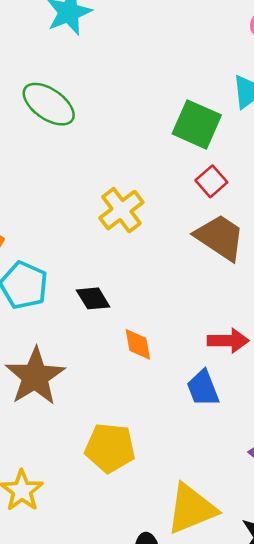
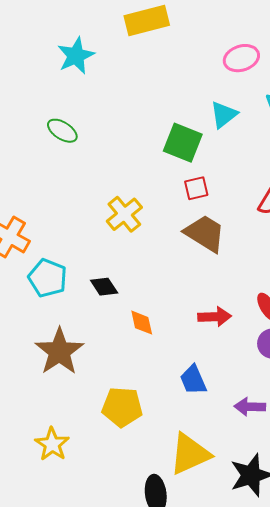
green ellipse: (49, 104) -> (62, 131), size x0.7
red square: (211, 181) -> (196, 188), turned 30
blue trapezoid: (203, 388) -> (193, 380), moved

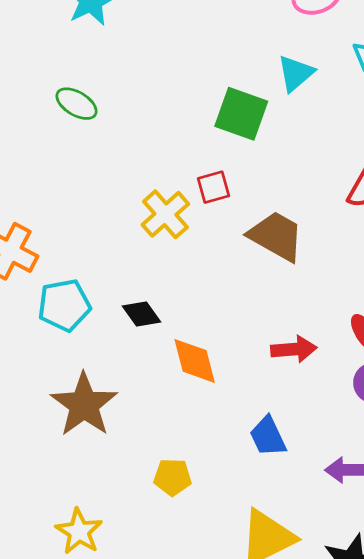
red square: (196, 188) -> (214, 187), moved
cyan pentagon: (48, 278) -> (64, 305), turned -30
orange diamond: (142, 323) -> (195, 361), size x1.4
yellow pentagon: (122, 407) -> (173, 477), size x0.7

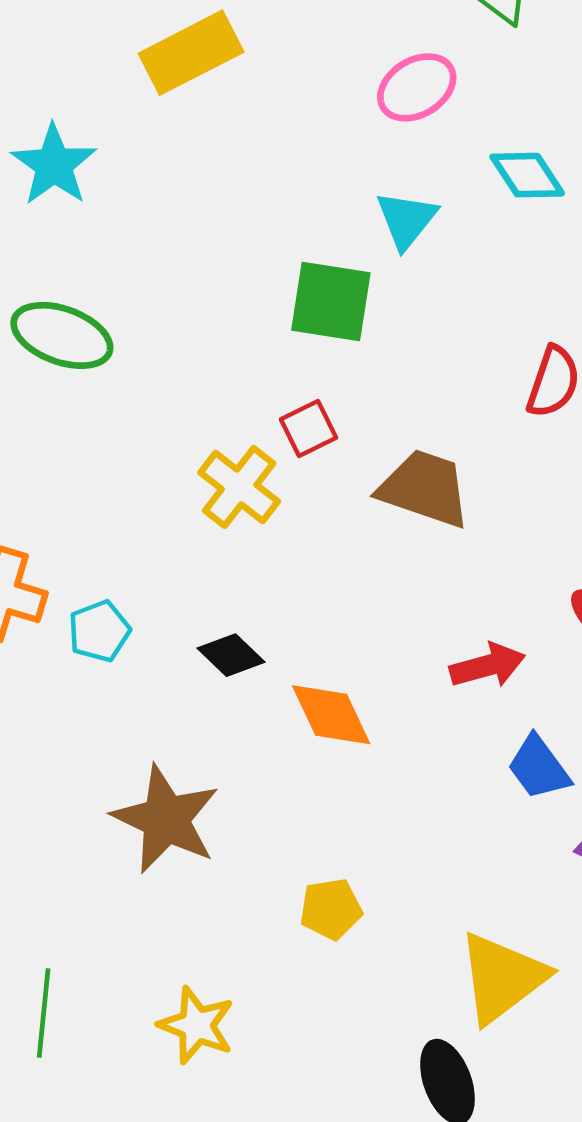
green ellipse: (76, 104) -> (62, 335), size x1.4
cyan pentagon: (64, 305) -> (99, 631), moved, size x0.7
blue trapezoid: (268, 436) -> (539, 768), moved

